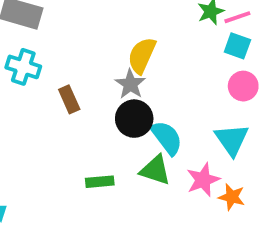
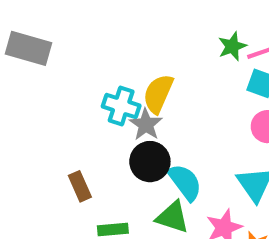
cyan cross: (23, 67) -> (121, 106), moved
brown rectangle: (69, 99) -> (80, 186), moved

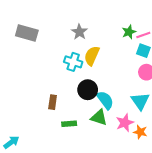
gray star: (146, 125) -> (79, 32), moved
brown rectangle: (80, 186) -> (53, 102), turned 32

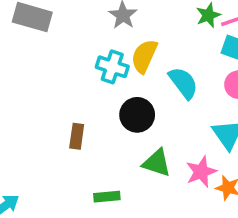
cyan semicircle: (105, 100) -> (183, 83), moved
green rectangle: (69, 124) -> (107, 197), moved

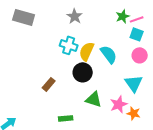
yellow semicircle: (144, 56) -> (87, 51), moved
brown rectangle: (77, 136) -> (49, 84), turned 32

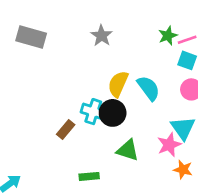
cyan cross: (69, 45) -> (93, 112), moved
pink star: (119, 104) -> (169, 145), moved

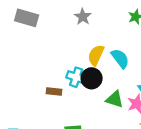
brown rectangle: (66, 129) -> (54, 92), turned 56
green triangle: (128, 150) -> (115, 99), moved

